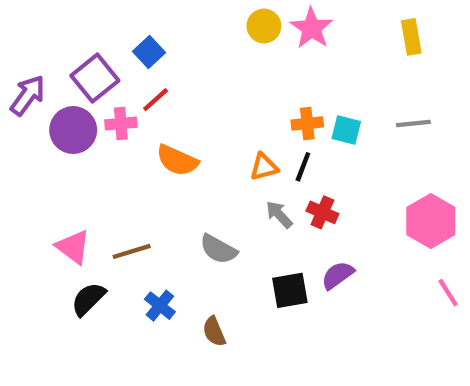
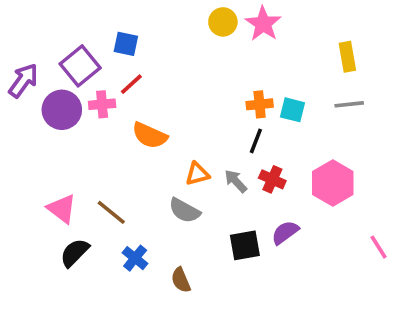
yellow rectangle: (411, 37) -> (347, 57), moved
blue square: (149, 52) -> (126, 44), turned -35
orange triangle: (264, 167) -> (197, 174), moved
pink hexagon: (431, 221) -> (333, 183), moved
brown line: (132, 251) -> (111, 212), turned 56

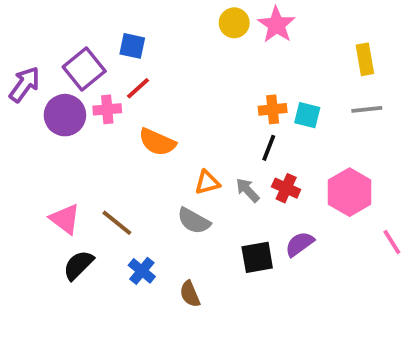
pink line: (379, 247) -> (392, 242), moved

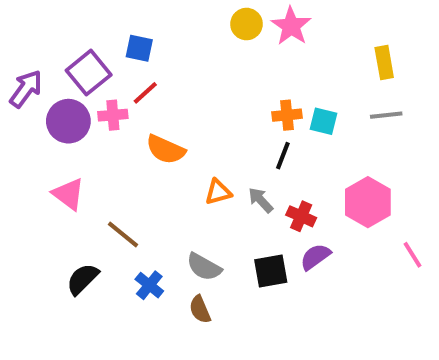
red cross: (286, 188) -> (301, 216), moved
pink triangle: (65, 219) -> (68, 194), moved
gray semicircle: (194, 221) -> (204, 267), moved

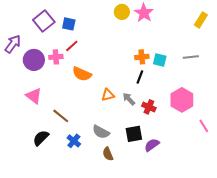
yellow rectangle: (384, 62) -> (201, 20), moved, turned 42
purple square: (89, 73) -> (44, 21), moved
purple semicircle: (315, 257) -> (152, 145), moved
brown semicircle: (200, 309) -> (108, 154), moved

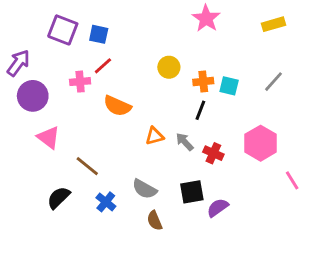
yellow circle: (122, 12) -> (169, 67), moved
yellow rectangle: (201, 20) -> (274, 24), moved, turned 42
purple square: (44, 21) -> (63, 30), turned -30
gray line: (191, 57) -> (274, 82), turned -42
purple circle: (34, 60) -> (33, 96), moved

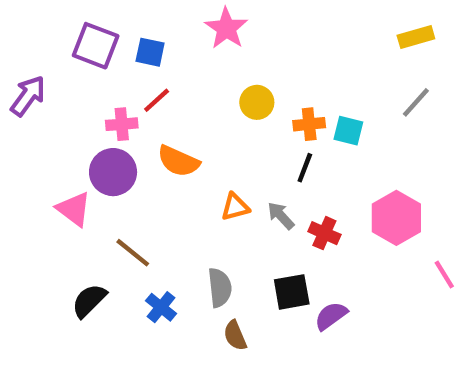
pink star: (206, 18) -> (226, 28), moved
gray line: (274, 82) -> (416, 102), moved
purple circle: (33, 96) -> (113, 172), moved
gray semicircle: (145, 189) -> (220, 288), turned -125

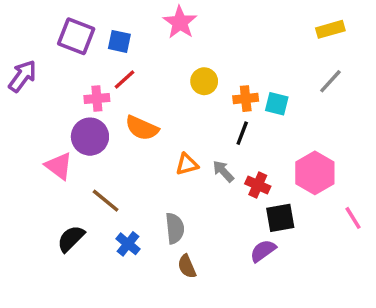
black square: (292, 292) -> (280, 218), moved

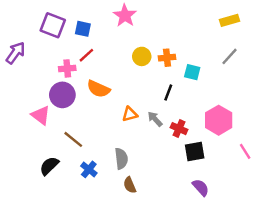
orange cross: (246, 99) -> (167, 58), moved
purple semicircle: (263, 251) -> (201, 187), moved, turned 84

